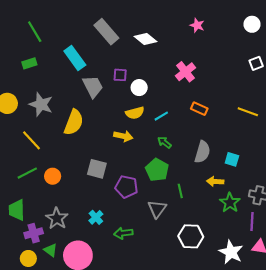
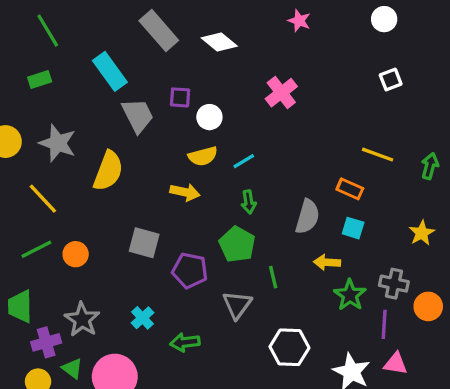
orange rectangle: (199, 109) -> (350, 189), moved
green arrow: (164, 142) -> (249, 202), turned -136

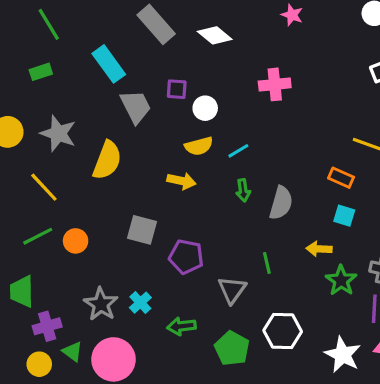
pink cross: (281, 93) -> (275, 84), turned 32
gray semicircle: (307, 217) -> (281, 203), moved
green pentagon: (237, 244) -> (232, 348), moved
gray star: (82, 319) -> (101, 304), moved

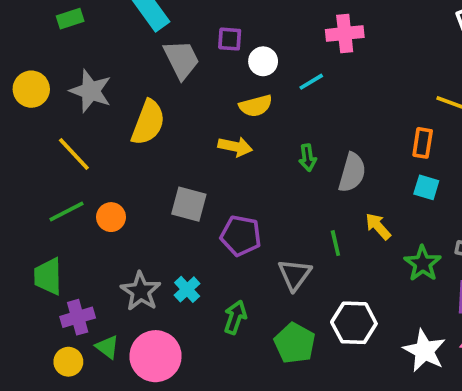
cyan line: (238, 151) -> (311, 82), moved
orange rectangle: (341, 178) -> (423, 143), turned 75
yellow arrow: (319, 249) -> (378, 226), moved, turned 45
green arrow: (181, 326) -> (235, 317), turned 116

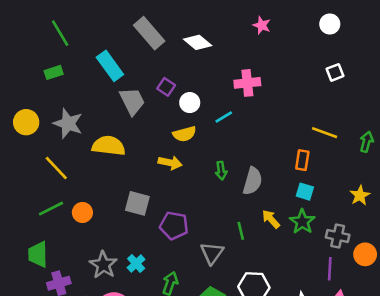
purple square: (230, 39) -> (166, 87), turned 30
yellow semicircle: (148, 122) -> (109, 146), turned -104
green star: (423, 263) -> (302, 222), moved

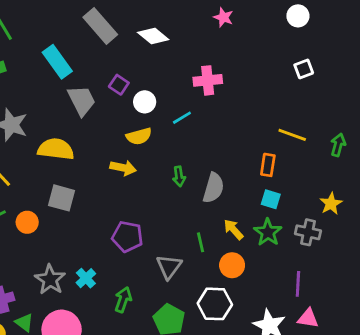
gray square: (137, 203) -> (62, 198), moved
gray cross: (338, 236) -> (308, 232), moved
orange circle: (365, 254) -> (232, 265), moved

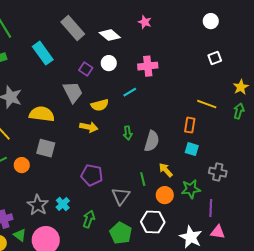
pink star: (223, 17) -> (145, 22), moved
gray trapezoid: (82, 100) -> (73, 92), moved
white circle: (145, 102) -> (109, 63), moved
yellow star: (331, 204) -> (241, 87), moved
green star: (268, 232) -> (191, 189), moved, turned 30

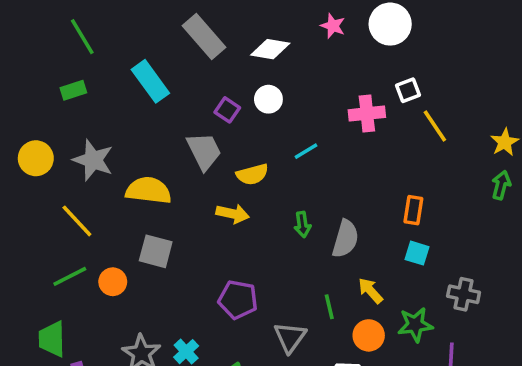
white circle: (211, 21) -> (390, 24), moved, size x1.5
white diamond: (110, 35) -> (270, 49), turned -30
white square: (215, 58) -> (408, 90), moved
pink cross: (148, 66) -> (367, 114), moved
yellow line: (207, 104) -> (435, 126), moved, turned 36

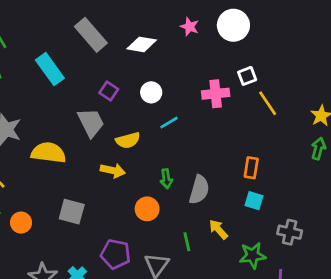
white circle: (268, 99) -> (151, 92), moved
gray square: (156, 251) -> (72, 212), moved
purple pentagon: (238, 300) -> (116, 254), moved
orange circle: (369, 335) -> (147, 209), moved

